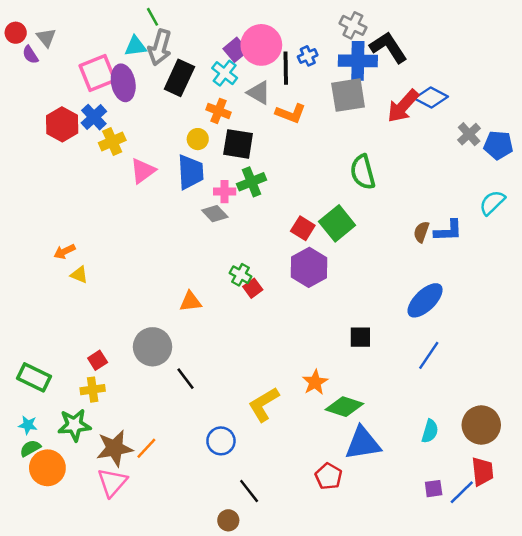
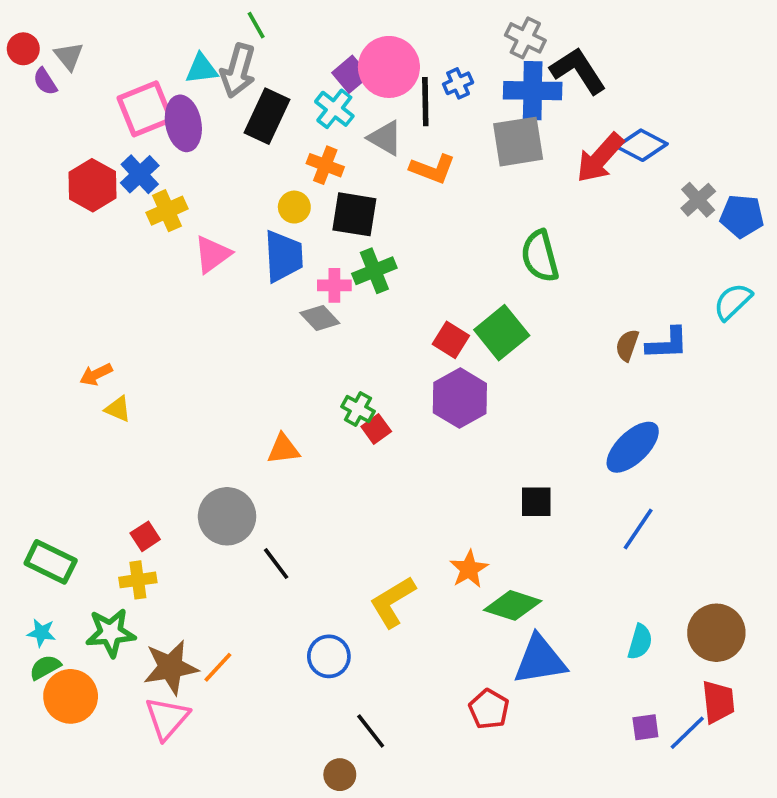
green line: (153, 17) -> (256, 25), moved

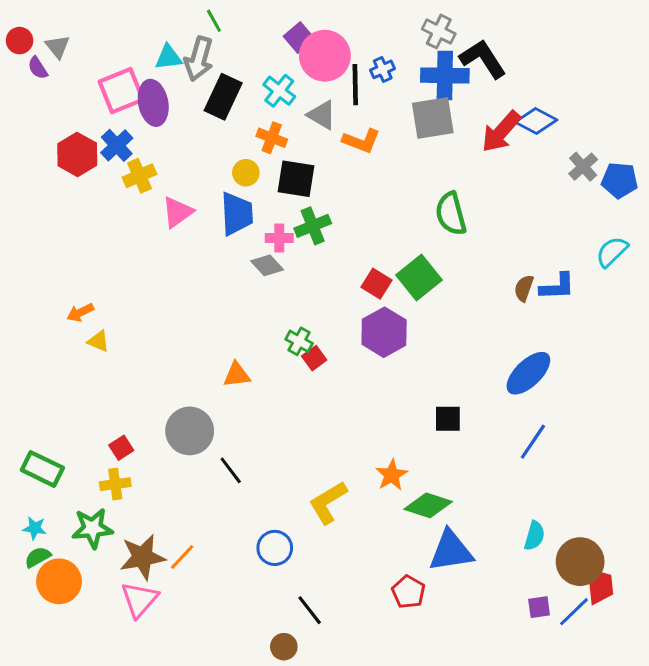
purple square: (351, 74) -> (299, 38), moved
brown circle: (716, 633) -> (580, 562), moved

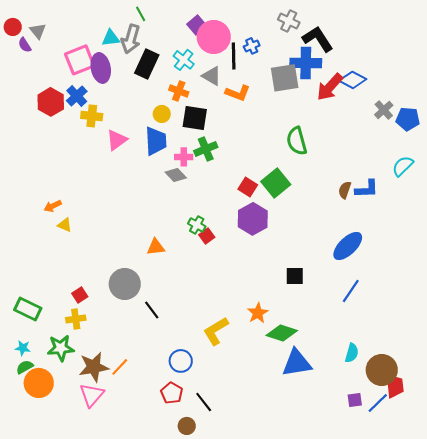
blue cross: (445, 75) -> (306, 63), moved
yellow cross: (140, 176) -> (92, 116), turned 30
red pentagon: (408, 592) -> (172, 393), moved

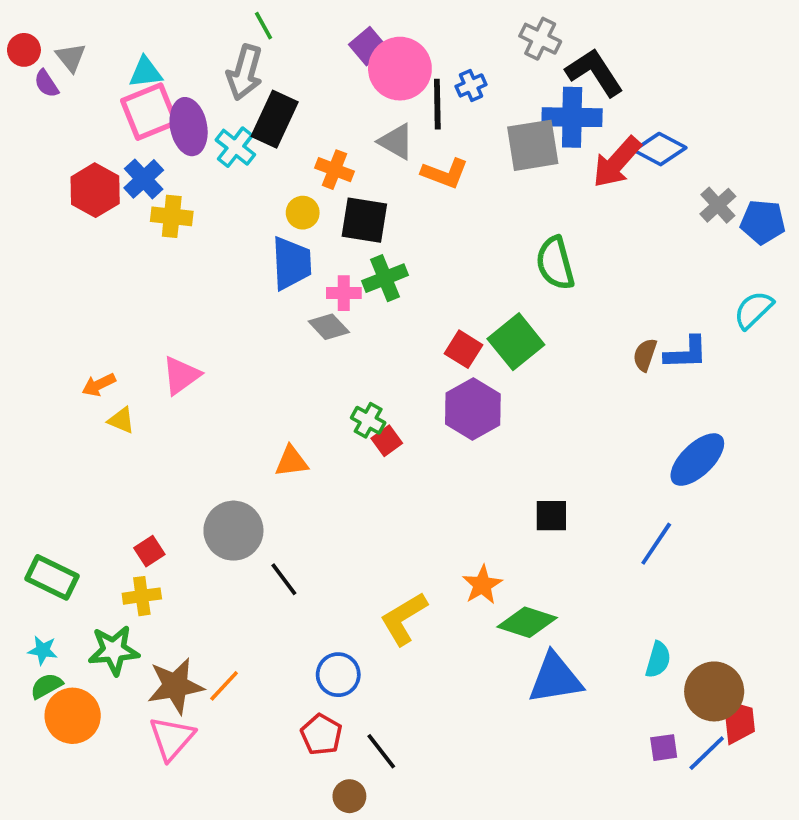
cyan triangle: (111, 38) -> (146, 72), moved
cyan cross: (184, 60) -> (235, 147), moved
pink triangle: (117, 140) -> (181, 375), moved
blue ellipse: (348, 246) -> (697, 460), moved

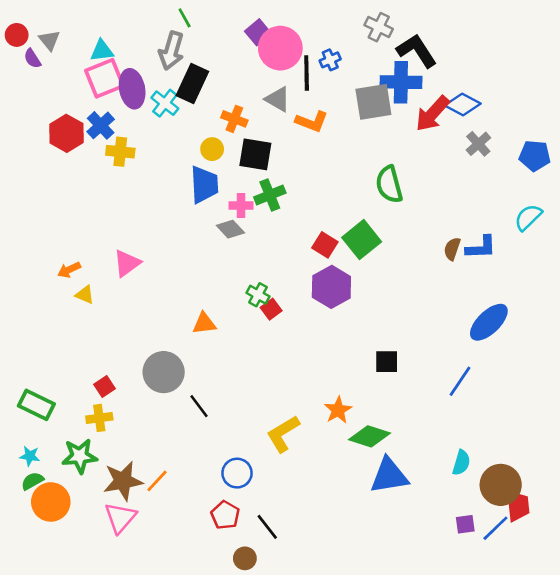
gray cross: (718, 205) -> (478, 144), moved

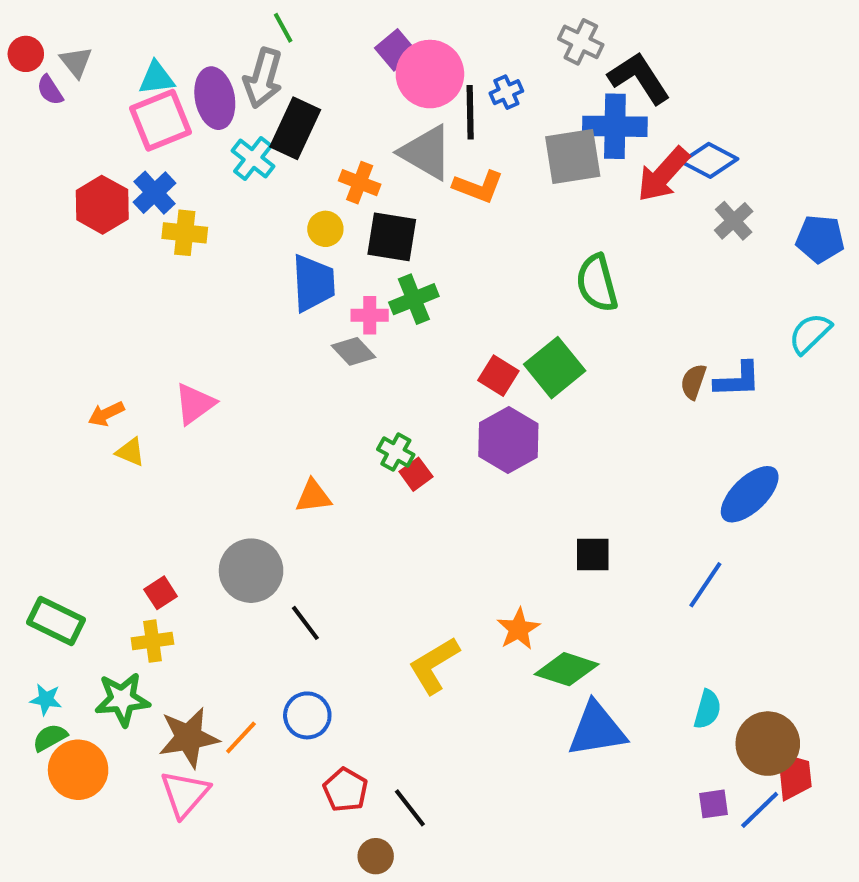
purple ellipse: (132, 89) -> (215, 98), moved
gray triangle: (278, 99) -> (426, 152), size x1.4
blue circle: (237, 473) -> (307, 715), moved

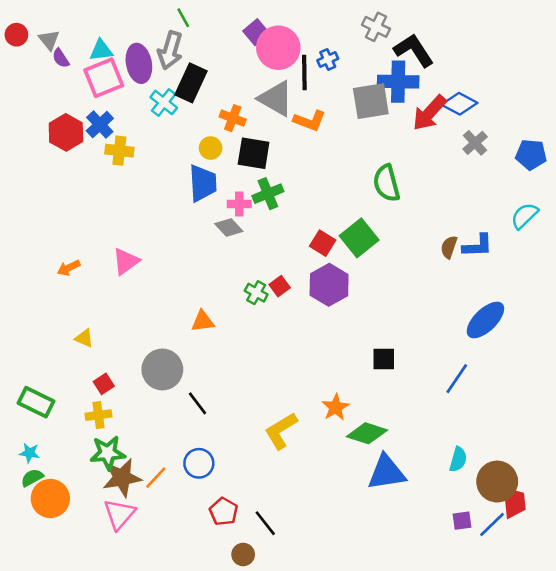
purple semicircle: (50, 90) -> (61, 58), moved
yellow triangle: (130, 452) -> (84, 338), moved
red square: (416, 474) -> (280, 286), moved
green star: (122, 699) -> (108, 453), moved

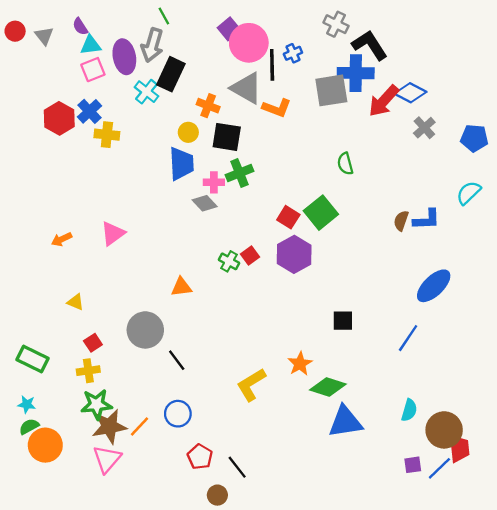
purple semicircle: (61, 58) -> (80, 27), moved
pink square: (104, 78) -> (93, 70), size x0.7
green semicircle: (386, 183) -> (345, 164), size x0.7

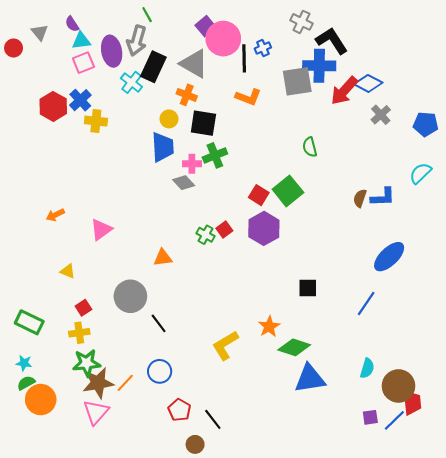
red circle: (15, 31) -> (14, 48), moved
gray triangle: (246, 88) -> (194, 64), moved
pink triangle: (113, 233) -> (101, 230), moved

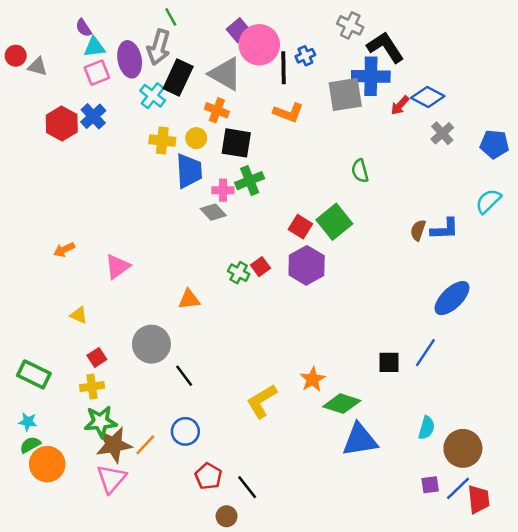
gray triangle: (40, 32) -> (37, 67), moved, turned -36
red arrow: (344, 91) -> (400, 105), size x0.6
yellow cross: (96, 121) -> (162, 141), moved
black square: (308, 288) -> (389, 362), moved
red trapezoid: (412, 403) -> (479, 499), moved

